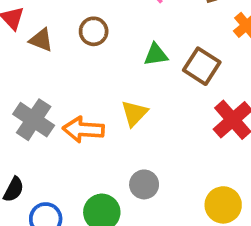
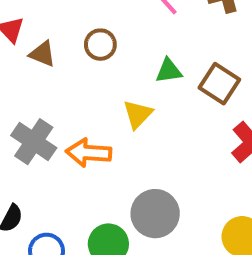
yellow triangle: (134, 113) -> (138, 114), moved
gray circle: (144, 184) -> (155, 214), size x1.5

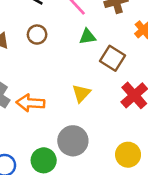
green triangle: (169, 71) -> (87, 37), moved
yellow triangle: (138, 114) -> (81, 93), moved

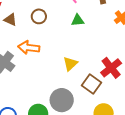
brown square: (112, 58) -> (91, 84), moved
orange arrow: (30, 103) -> (29, 48), moved

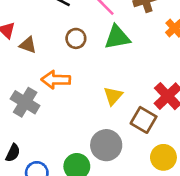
brown circle: (39, 16) -> (76, 38), moved
green triangle: (78, 20) -> (117, 37), size x1.5

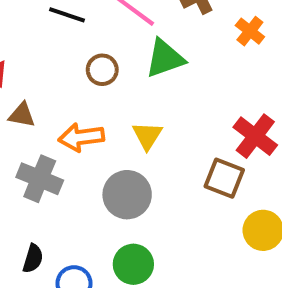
brown triangle: (28, 45) -> (22, 115), moved
yellow triangle: (113, 96) -> (147, 136), moved
gray circle: (106, 145) -> (127, 195), moved

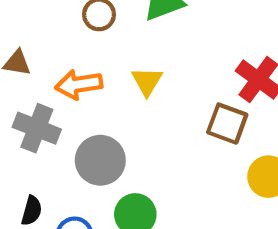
gray circle: (127, 195) -> (100, 160), moved

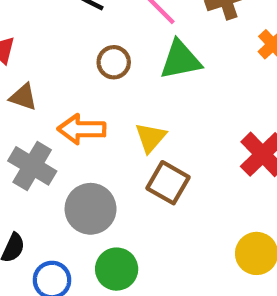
brown square: (227, 124) -> (168, 183), moved

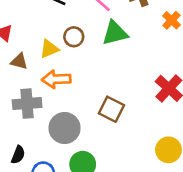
yellow triangle: (151, 138) -> (49, 49), moved, turned 30
gray cross: (32, 166) -> (27, 104), turned -32

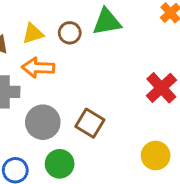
brown circle: (74, 37) -> (70, 33), moved
brown square: (111, 109) -> (90, 123), moved

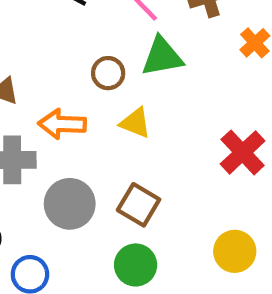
yellow triangle: (33, 34) -> (135, 123), moved, turned 40
green circle: (60, 164) -> (136, 265), moved

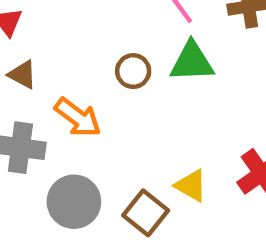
yellow triangle: (135, 123) -> (191, 185), moved
orange arrow: (62, 124) -> (78, 117), turned -153

